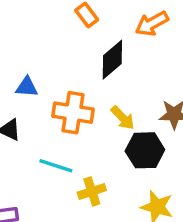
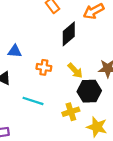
orange cross: (73, 113) -> (44, 67), size x0.6
yellow cross: (92, 191) -> (71, 112), moved

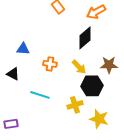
black diamond: (69, 34) -> (85, 38), moved

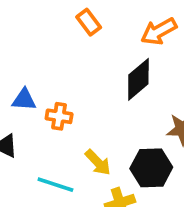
orange cross: (50, 64) -> (59, 116), moved
yellow arrow: (79, 67) -> (98, 162), moved

